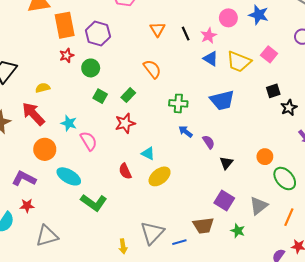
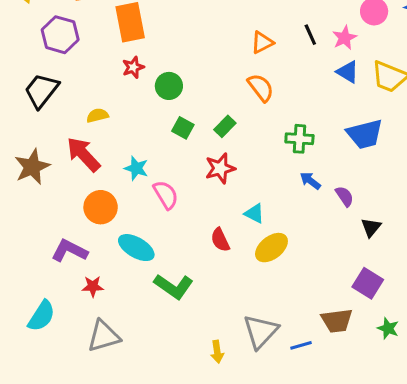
orange triangle: (157, 29) -> (262, 42), moved, turned 35
purple hexagon: (98, 34) -> (60, 35), moved
red star: (27, 206) -> (93, 286), moved

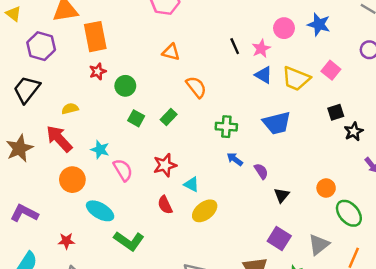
orange triangle: (262, 42) -> (171, 52), moved, turned 42
red star: (220, 168) -> (165, 165), moved
purple L-shape: (69, 251) -> (24, 213), moved

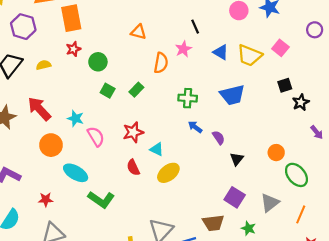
pink star: (261, 49) -> (183, 49), moved
orange semicircle: (196, 87) -> (161, 63), turned 48
yellow semicircle: (70, 109) -> (44, 65), moved

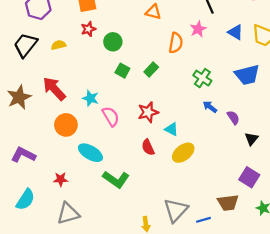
green cross: (188, 98) -> (202, 78), turned 30

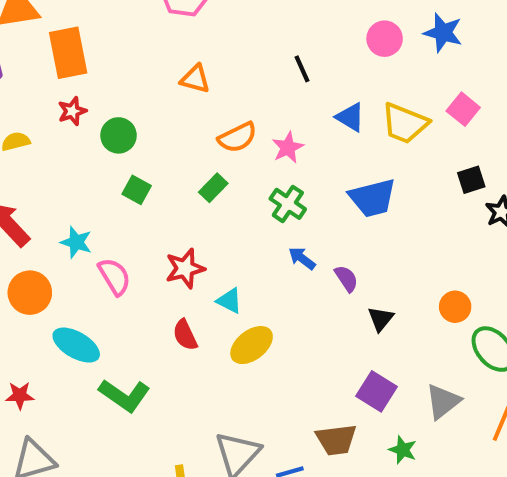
pink star: (198, 29) -> (288, 147), moved
orange semicircle: (176, 43) -> (237, 137), turned 54
green rectangle: (151, 70) -> (213, 188), moved

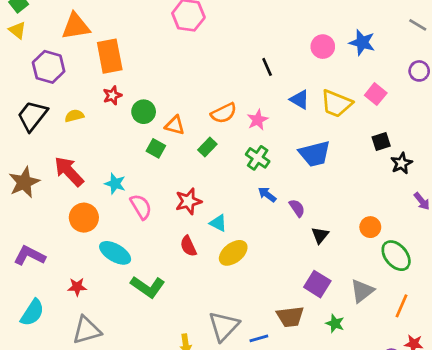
orange triangle: (195, 79) -> (175, 125), moved

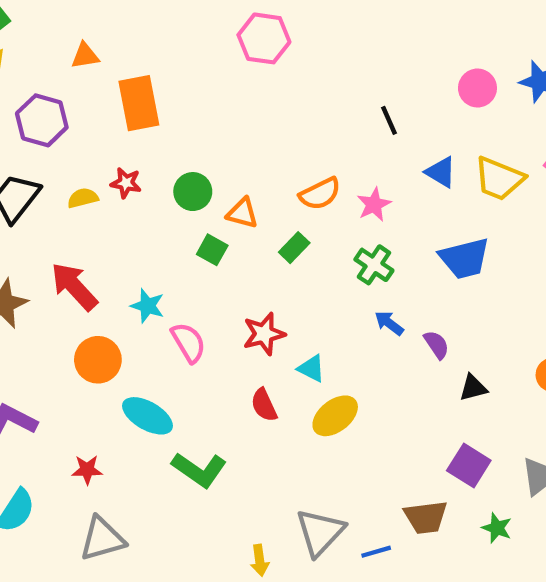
orange triangle: (76, 26) -> (85, 56), size x0.6
red star: (112, 95) -> (126, 183), moved, turned 30
black triangle: (320, 235) -> (473, 388), turned 36

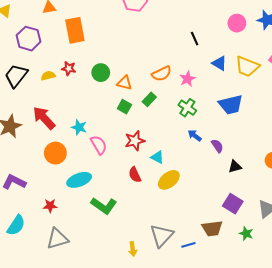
green square: (212, 250) -> (124, 107), moved
cyan ellipse: (148, 416) -> (79, 180), turned -50

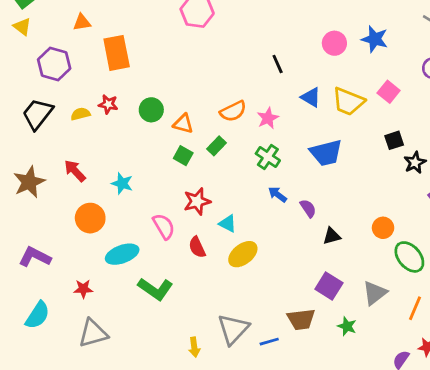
red arrow: (44, 118) -> (75, 171), size x0.7
pink semicircle: (99, 145) -> (164, 226), moved

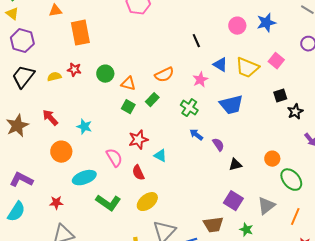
blue star: (375, 39) -> (266, 23), turned -30
purple hexagon: (54, 64) -> (22, 41), moved
pink star: (268, 118) -> (200, 80), moved
yellow ellipse: (243, 254) -> (147, 202), moved
cyan semicircle: (37, 315) -> (16, 212), moved

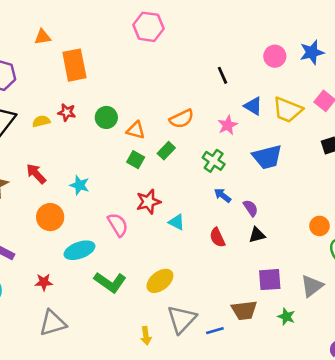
black triangle: (235, 165) -> (257, 235), moved
red semicircle: (138, 173) -> (217, 237), moved
purple square: (233, 201) -> (270, 280), turned -36

